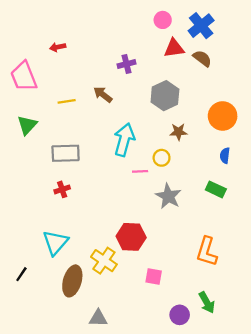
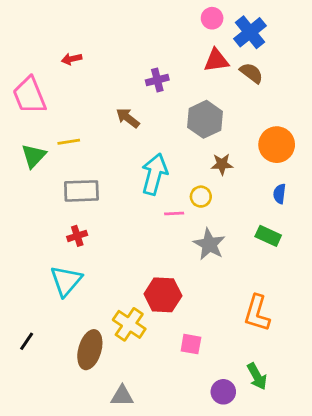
pink circle: (163, 20) -> (212, 18), moved
yellow line: (67, 101) -> (69, 142), moved
cyan triangle: (55, 243) -> (66, 281), moved

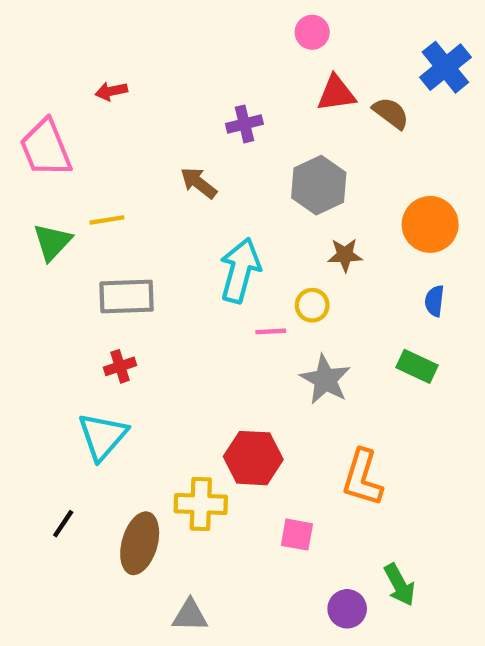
pink circle: (212, 18) -> (312, 32), moved
blue cross: (250, 32) -> (445, 67), moved
orange L-shape: (257, 313) -> (362, 478), moved
yellow cross: (129, 324) -> (201, 504), turned -32
black line: (27, 341) -> (63, 524), moved

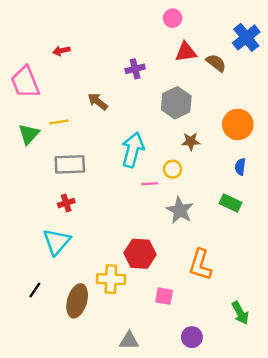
brown arrow: (199, 183) -> (98, 101), moved
green arrow: (400, 585) -> (240, 313), moved
gray triangle: (190, 615) -> (129, 341), moved

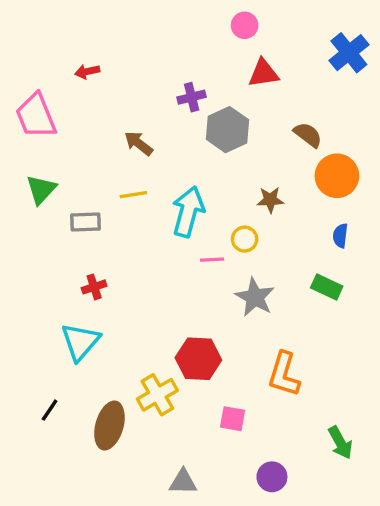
brown semicircle: (216, 63) -> (308, 135), moved
gray hexagon: (176, 103) -> (227, 130), moved
yellow line: (59, 122) -> (133, 195), moved
gray rectangle: (70, 164) -> (86, 222), moved, size x0.7
yellow cross: (111, 279) -> (157, 395), turned -32

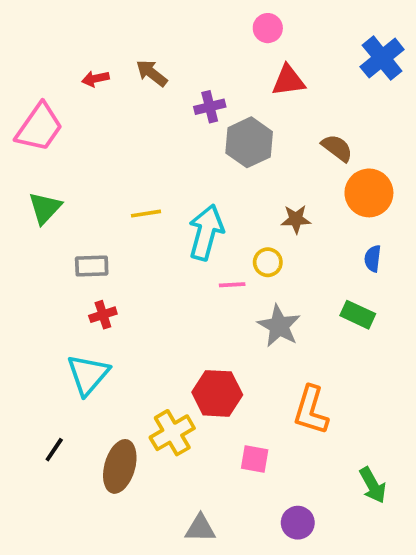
pink trapezoid: (36, 116) -> (39, 127), turned -123
brown arrow: (139, 143) -> (152, 73), moved
gray rectangle: (86, 222) -> (92, 266), moved

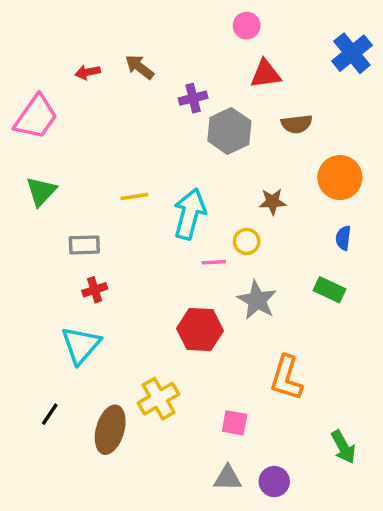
brown semicircle: (337, 148) -> (297, 124), moved, turned 136
red hexagon: (217, 393) -> (200, 330), moved
gray triangle: (200, 528) -> (228, 478), moved

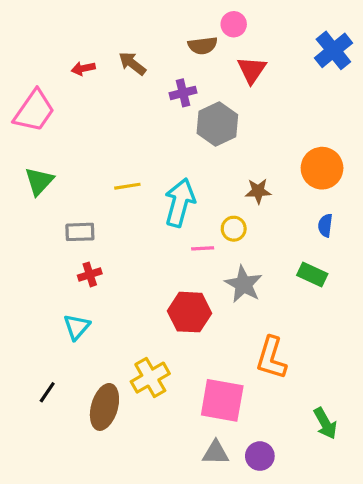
red triangle: (266, 74) -> (252, 70), turned -48
brown semicircle: (297, 124) -> (203, 46), moved
cyan triangle: (81, 345) -> (77, 327), size x0.7
pink square: (235, 423) -> (222, 400), size x1.8

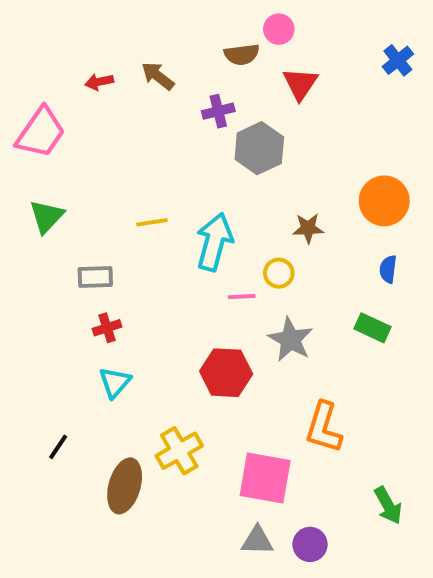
blue cross: (333, 50) -> (398, 60), size x0.7
cyan triangle: (77, 327) -> (115, 382), moved
black line: (47, 392) -> (58, 447), moved

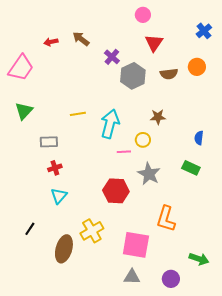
brown semicircle: (242, 54) -> (169, 74), moved
purple cross: (218, 111) -> (112, 57), turned -35
orange circle: (384, 201) -> (197, 67), moved, size x0.7
green arrow: (388, 505) -> (199, 259), turned -42
purple circle: (310, 544) -> (171, 279), moved

